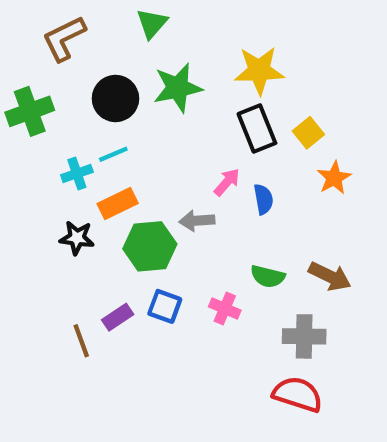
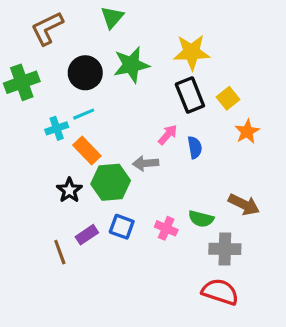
orange rectangle: (118, 204) -> (87, 151), turned 72
black star: (77, 238) -> (69, 190), moved, turned 30
green semicircle: (268, 276) -> (201, 219), moved

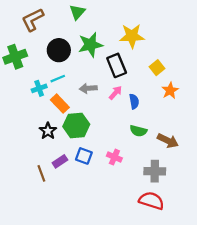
black rectangle: (190, 95) -> (117, 65), moved
gray arrow: (146, 163) -> (88, 88), moved
green semicircle: (201, 219) -> (138, 131), moved

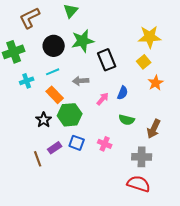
yellow star: (132, 36) -> (150, 37), moved
cyan cross: (39, 88) -> (27, 81), moved
pink arrow: (116, 93) -> (103, 99), moved
blue semicircle: (134, 101) -> (123, 93), turned 32
brown arrow: (168, 141) -> (154, 129), turned 90

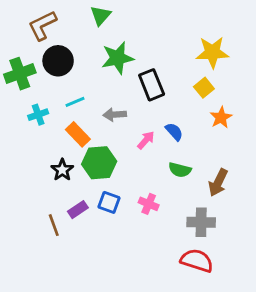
black circle: (54, 46) -> (58, 61), moved
blue semicircle: (123, 93) -> (174, 132), turned -64

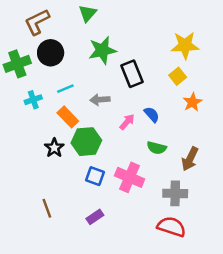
pink cross: (149, 204) -> (130, 177), size x1.6
purple rectangle: (78, 210) -> (95, 217), moved
brown line: (54, 225) -> (47, 208), moved

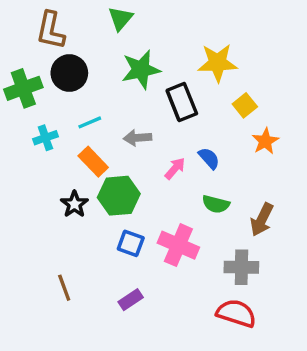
brown L-shape: (37, 22) -> (51, 30), turned -52
yellow star: (185, 45) -> (218, 63), moved

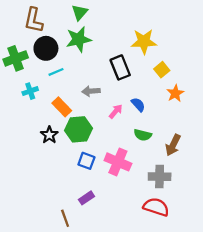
green star: (141, 70) -> (79, 39), moved
cyan line: (90, 122) -> (56, 72), moved
brown line: (64, 288) -> (65, 218), moved

